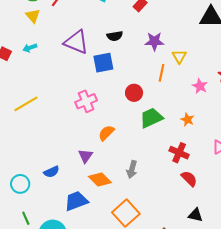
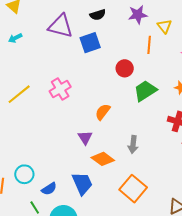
pink cross: (86, 101) -> (60, 89), moved
blue semicircle: (51, 172) -> (49, 189), moved
blue trapezoid: (76, 201) -> (82, 183), turned 95

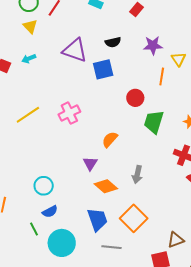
green trapezoid: (145, 91) -> (154, 122), turned -45
cyan circle: (24, 174) -> (44, 186), moved
blue trapezoid: (82, 183) -> (97, 220), moved

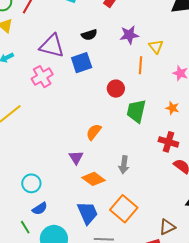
pink cross: (69, 113) -> (42, 77), moved

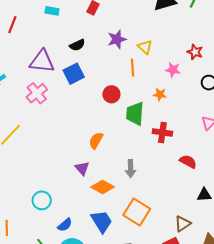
orange star: (172, 108) -> (160, 94), moved
red cross: (168, 142) -> (162, 132), moved
blue semicircle: (40, 209) -> (65, 225), moved

